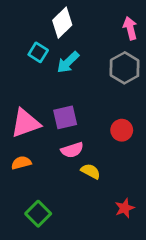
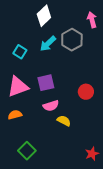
cyan square: (38, 52) -> (20, 52), moved
gray hexagon: (125, 68) -> (72, 40), moved
red star: (125, 208) -> (92, 154), moved

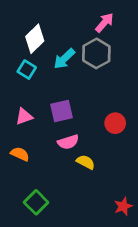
white diamond: (44, 16) -> (35, 39), moved
pink arrow: (92, 20) -> (104, 23), moved, turned 56
pink triangle: (18, 87) -> (24, 116), size x0.6
orange semicircle: (15, 115) -> (20, 154), turned 40

